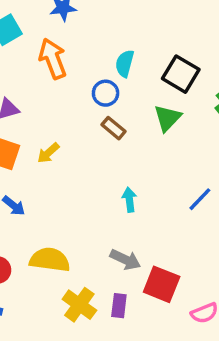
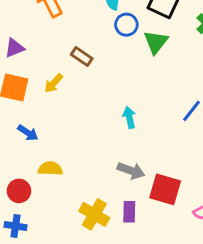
blue circle: (106, 93) -> (126, 25), moved
brown rectangle: (114, 128) -> (82, 56), moved
yellow semicircle: (50, 260) -> (50, 169), moved, size x0.7

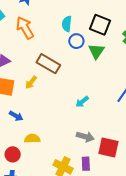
brown rectangle: (82, 56) -> (48, 64), size x1.6
cyan arrow: (129, 117) -> (82, 102), turned -112

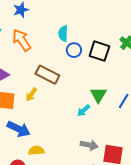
black square: (100, 25) -> (99, 51), moved
green triangle: (96, 51) -> (98, 95), moved
blue arrow: (16, 116) -> (19, 129), size x1.6

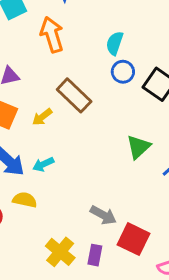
cyan arrow: (84, 110) -> (43, 164), moved

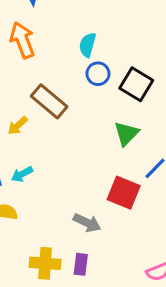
green triangle: (138, 147) -> (126, 134), moved
red square: (133, 239) -> (124, 193), moved
yellow cross: (60, 252) -> (45, 263), turned -32

